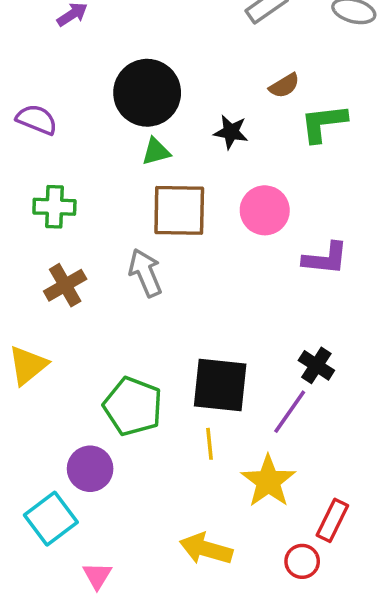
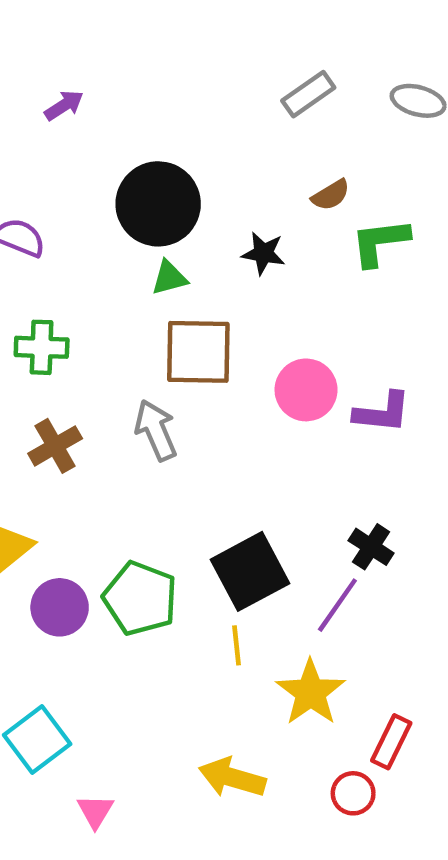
pink circle: (265, 210) -> (306, 390), moved
black square: (220, 385) -> (250, 571), turned -34
purple circle: (90, 469) -> (60, 607), moved

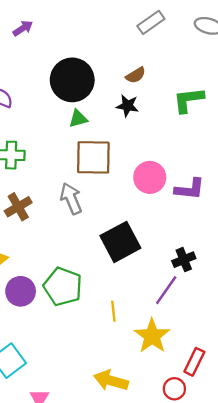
brown semicircle: (331, 195) -> (136, 75), moved
black cross: (371, 547) -> (184, 260), turned 35
black square: (250, 571) -> (120, 242), moved

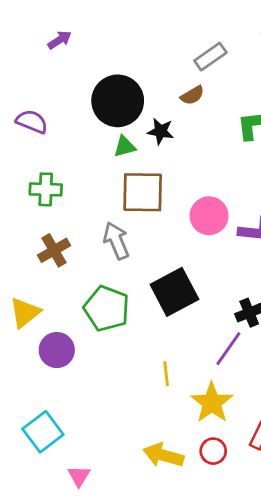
gray rectangle: (151, 22) -> (210, 57), moved
black star: (127, 106) -> (161, 131), moved
green pentagon: (63, 287) -> (107, 308), moved
red circle: (174, 389) -> (213, 451), moved

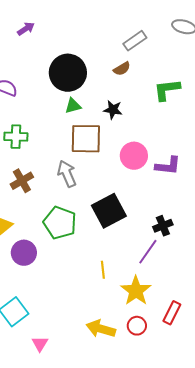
black star: (161, 131) -> (113, 110), moved

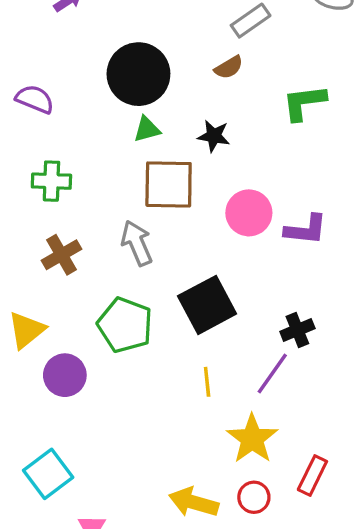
yellow line: (103, 270) -> (207, 382), moved

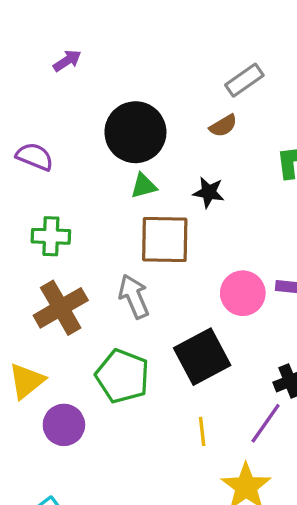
pink circle: (249, 213) -> (243, 293), moved
brown cross: (62, 255) -> (61, 308), size x1.4

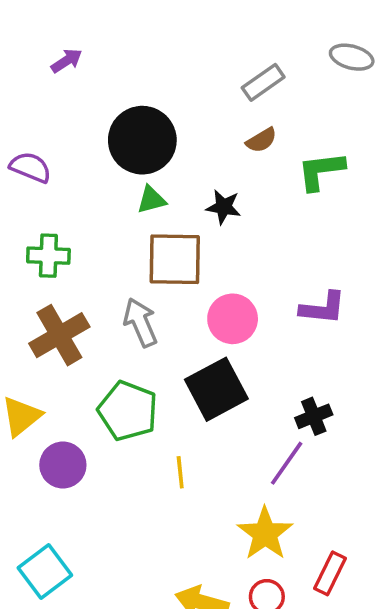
brown semicircle: (223, 126) -> (261, 140), moved
pink circle: (243, 293) -> (233, 319), moved
yellow line: (202, 431) -> (180, 472), moved

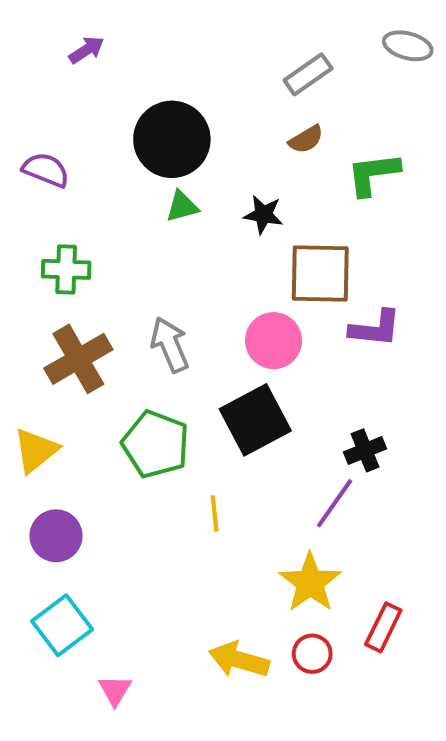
brown square: (175, 259) -> (320, 274), moved
purple circle: (63, 465) -> (56, 536), moved

